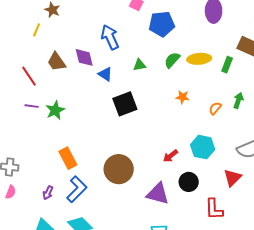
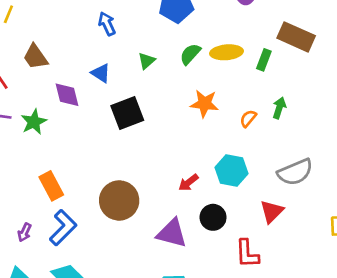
blue arrow: (110, 37) -> (107, 24), size x0.7
purple diamond: (84, 57) -> (67, 95), moved
green triangle: (139, 65) -> (147, 61), turned -32
orange star: (183, 97) -> (204, 104), size x1.5

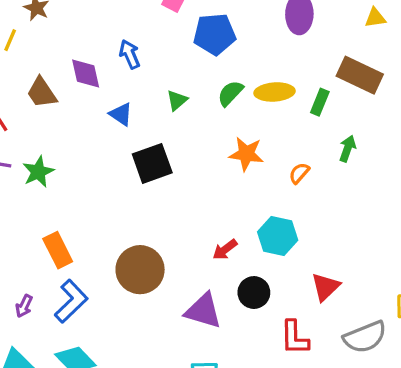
purple diamond: (67, 95) -> (86, 73), moved
green arrow: (279, 108) -> (347, 149), moved
gray semicircle: (295, 172) -> (365, 337), moved

